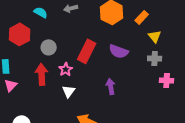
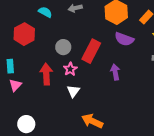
gray circle: (49, 47) -> (63, 47), moved
purple semicircle: (119, 51) -> (124, 39), moved
purple arrow: (111, 86) -> (115, 72), moved

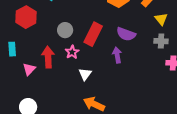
purple semicircle: (124, 39) -> (126, 34), moved
pink triangle: (15, 85) -> (29, 69), moved
white triangle: (73, 91) -> (85, 74), moved

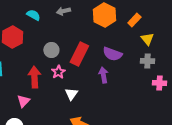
pink triangle: (29, 69) -> (23, 101), moved

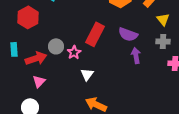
gray circle: (51, 50) -> (56, 46), moved
purple arrow: (103, 75) -> (136, 55), moved
red arrow: (34, 77) -> (36, 58), moved, turned 75

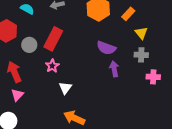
red rectangle: (95, 34) -> (53, 39), moved
gray circle: (56, 46) -> (29, 45), moved
red arrow: (36, 58) -> (14, 72), turned -95

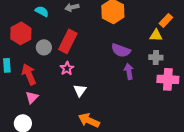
orange rectangle: (128, 14) -> (166, 20), moved
yellow triangle: (141, 33) -> (156, 35), turned -48
pink cross: (153, 77) -> (168, 79), size x1.5

